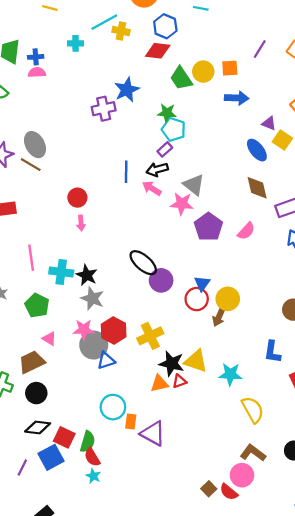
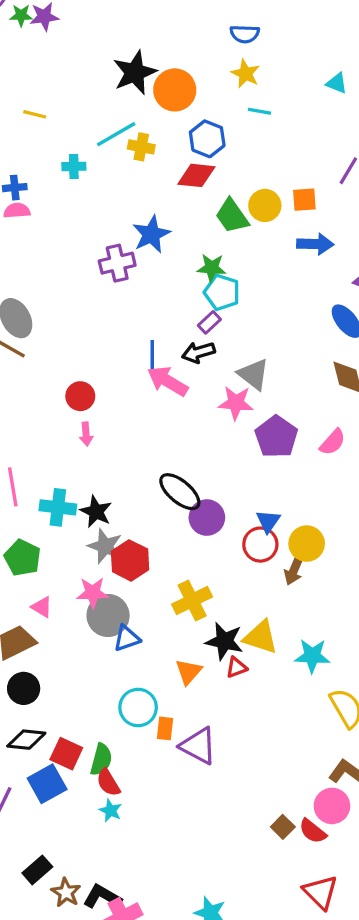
pink arrow: (152, 188) -> (168, 381), moved, size x1.4
red hexagon: (114, 331) -> (130, 560), moved
orange triangle: (159, 384) -> (189, 672), moved, turned -36

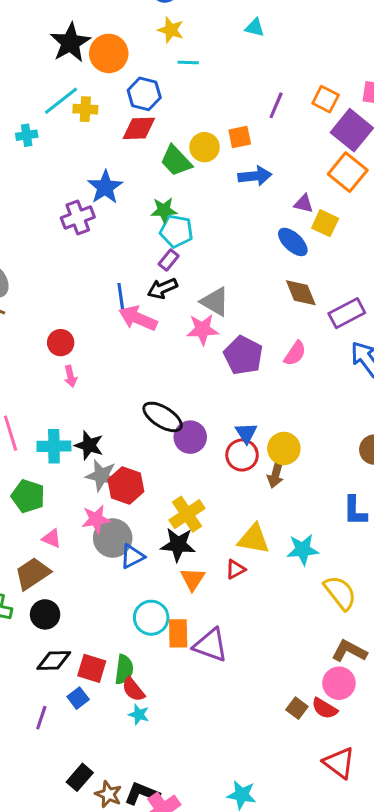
black star: (224, 641) -> (178, 545), moved
orange rectangle: (165, 728) -> (178, 633), size x1.4
blue square: (47, 784) -> (78, 698), size x0.6

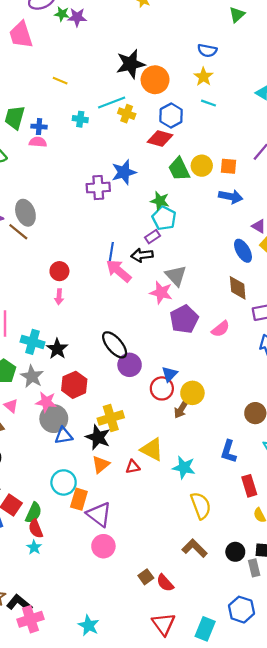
gray star: (101, 476) -> (32, 376), moved
pink circle: (339, 683) -> (103, 546), moved

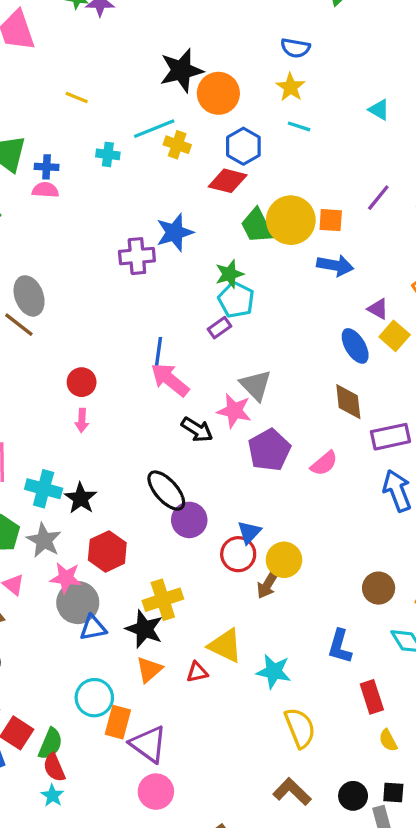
yellow circle: (202, 166) -> (291, 220), size x1.5
green star: (160, 201) -> (229, 274), turned -30
black arrow: (142, 255) -> (197, 430), moved, turned -140

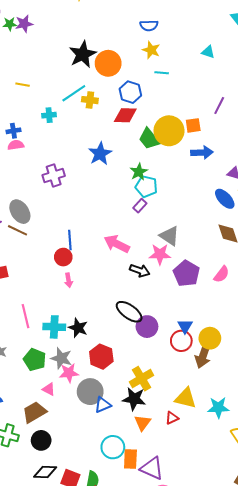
purple cross: (137, 256) -> (54, 176), moved
blue line: (158, 353) -> (70, 240), moved
pink star: (66, 578) -> (69, 373), moved
brown arrow: (268, 584) -> (203, 355), size x1.4

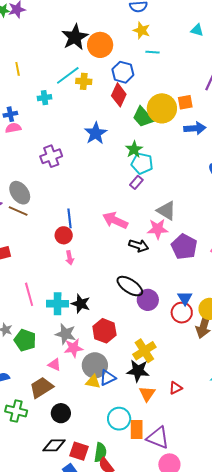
yellow line: (23, 85) -> (18, 69), turned 72
red diamond: (125, 115) -> (119, 95), turned -65
green pentagon: (35, 360) -> (25, 340), moved
yellow triangle: (186, 398) -> (93, 382), moved, size x0.7
black circle: (41, 440) -> (61, 413), moved

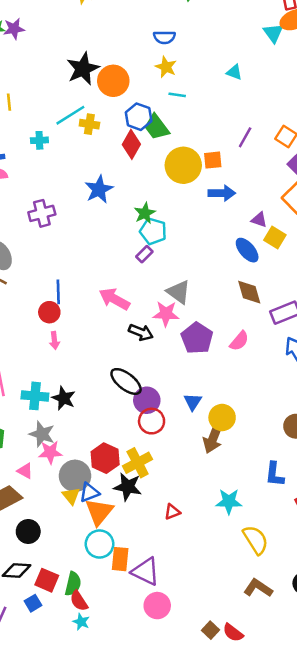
green trapezoid: (143, 117) -> (157, 127), moved
red circle: (182, 313) -> (152, 421), moved
red hexagon: (104, 331) -> (105, 458), moved
yellow triangle: (93, 382) -> (71, 496), turned 35
orange triangle: (147, 394) -> (99, 512), moved, size x1.4

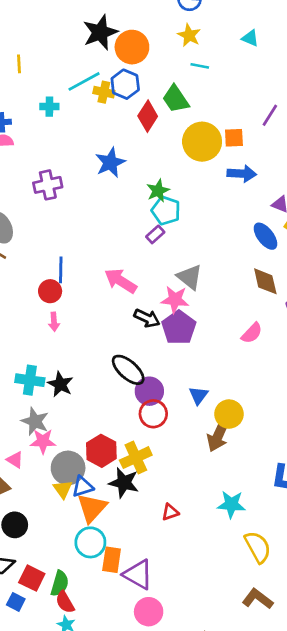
cyan triangle: (234, 72) -> (250, 38), moved
blue hexagon: (139, 117) -> (125, 84), moved
purple pentagon: (197, 338) -> (179, 328), moved
blue square: (33, 603) -> (16, 602), turned -35

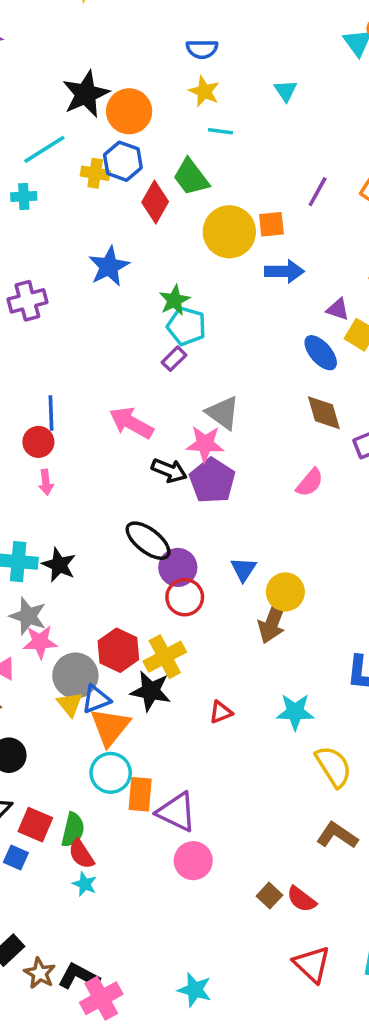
cyan triangle: (250, 38) -> (286, 91), turned 36
cyan line: (84, 81) -> (44, 149), moved
red triangle: (170, 512) -> (221, 712), moved

